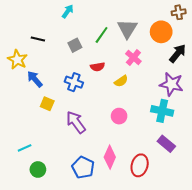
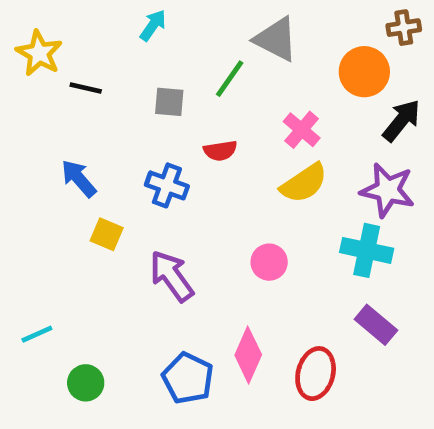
gray triangle: (127, 29) -> (276, 39), moved, turned -35
gray square: (75, 45) -> (169, 102), turned 32
yellow star: (17, 60) -> (39, 53), moved
yellow semicircle: (121, 81) -> (304, 183), moved, size x1.5
cyan line: (25, 148) -> (37, 334), moved

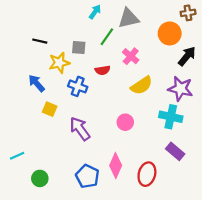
cyan arrow: (153, 25) -> (95, 12), moved
gray triangle: (276, 39) -> (129, 18), turned -40
yellow star: (39, 53) -> (59, 63), moved, turned 30
pink cross: (302, 130) -> (131, 56), moved

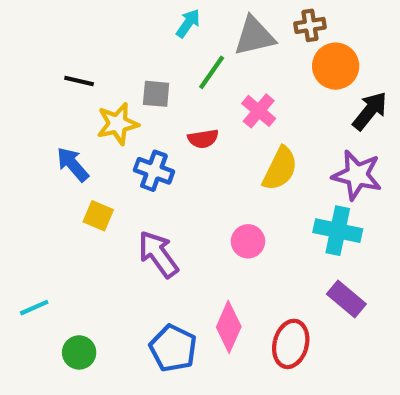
brown cross: (188, 13) -> (310, 25), moved
yellow semicircle: (142, 85) -> (280, 169), turned -30

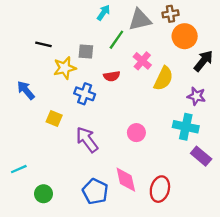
blue arrow: (73, 164) -> (26, 90), moved
yellow semicircle: (280, 169) -> (163, 79), moved
purple star: (357, 175) -> (196, 96), size x0.7
purple rectangle: (346, 299) -> (201, 156), moved
pink diamond: (229, 327) -> (126, 180), turned -36

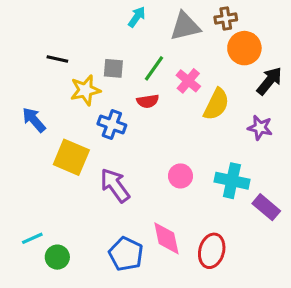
green line: (116, 40) -> (154, 68), moved
yellow square: (54, 118) -> (71, 157), size x1.6
cyan cross: (186, 127) -> (232, 181), moved
cyan line: (19, 169) -> (32, 238), moved

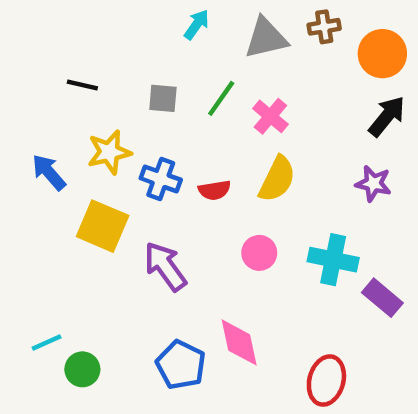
orange circle: (244, 48) -> (382, 54), moved
yellow star: (85, 90) -> (109, 152), moved
red semicircle: (148, 101) -> (214, 190), moved
yellow semicircle: (216, 104) -> (277, 179), moved
red ellipse: (212, 251) -> (326, 381), moved

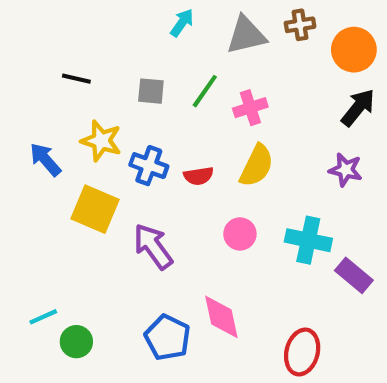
pink cross: (270, 116) -> (250, 108), turned 32
yellow star: (109, 152) -> (101, 141), turned 30

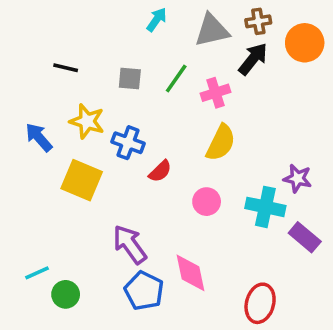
black arrow: (358, 108) -> (253, 59), moved
purple star: (346, 170) -> (298, 178), moved
red semicircle: (199, 176) -> (160, 171), moved, turned -35
purple arrow: (153, 246) -> (130, 244), moved

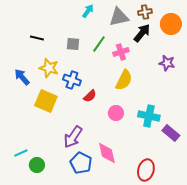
purple star: (298, 178) -> (167, 63), moved
purple arrow: (130, 244) -> (73, 137), turned -110

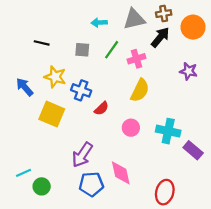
cyan arrow: (88, 11) -> (99, 23), moved, turned -128
blue pentagon: (81, 163) -> (91, 184), turned -30

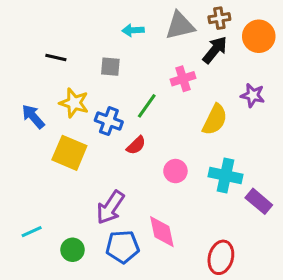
green line: (112, 50) -> (147, 106), moved
yellow semicircle: (140, 90) -> (215, 120), moved
green circle: (42, 186) -> (73, 250), moved

